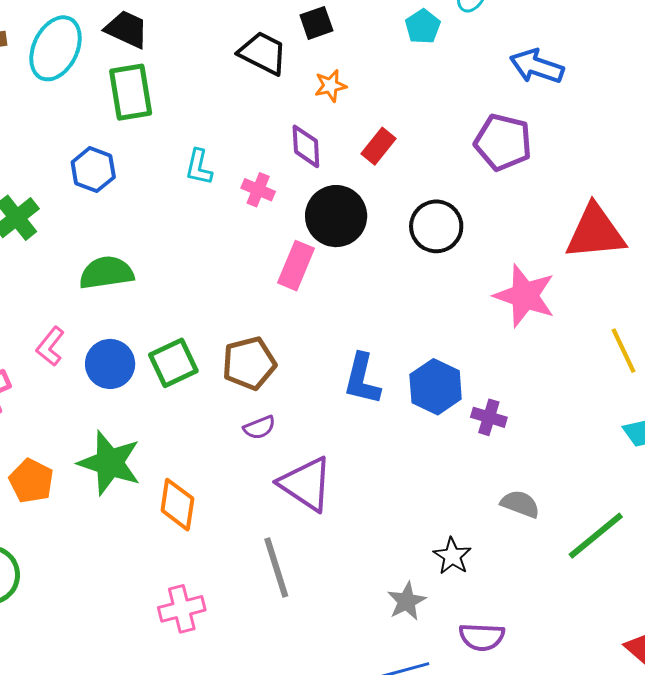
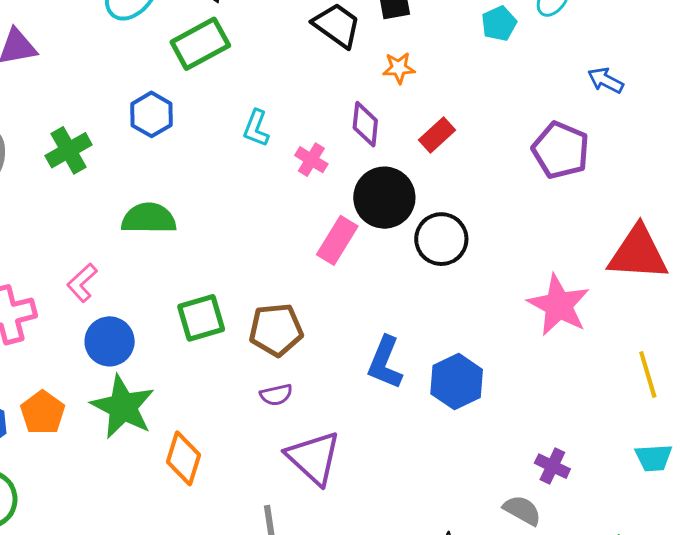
blue arrow: (537, 66) -> (606, 80), size x0.7
green rectangle: (131, 92) -> (200, 44), turned 62
black circle: (436, 226) -> (441, 239), moved
blue circle: (110, 364) -> (110, 341), moved
purple cross: (489, 417) -> (552, 466), moved

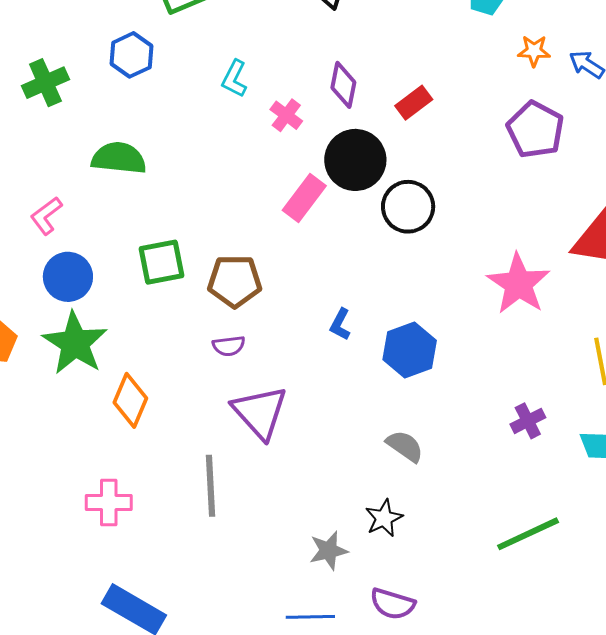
orange star: (399, 68) -> (534, 51), moved
blue L-shape: (385, 363) -> (340, 324), size x0.6
purple cross: (552, 466) -> (528, 421), moved, turned 32
gray semicircle: (522, 510) -> (405, 446), moved

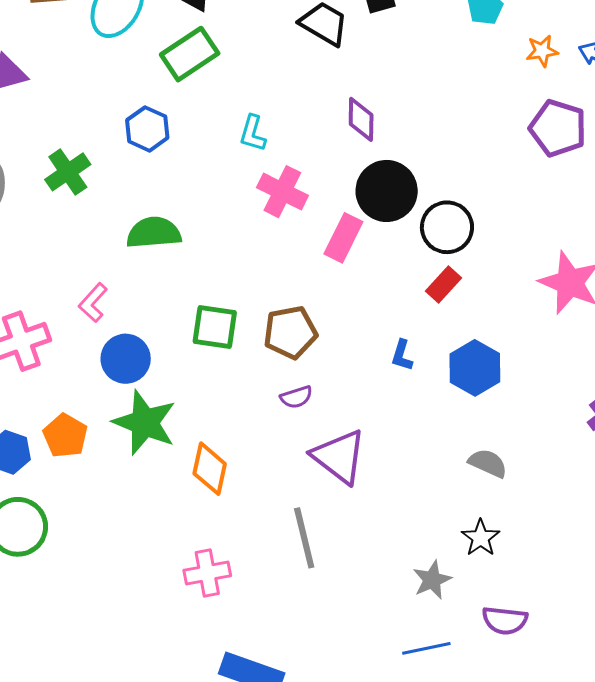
red rectangle: (414, 103) -> (444, 285), moved
pink cross: (286, 115) -> (282, 192), moved, size x1.5
green square: (161, 262) -> (215, 327), turned 30

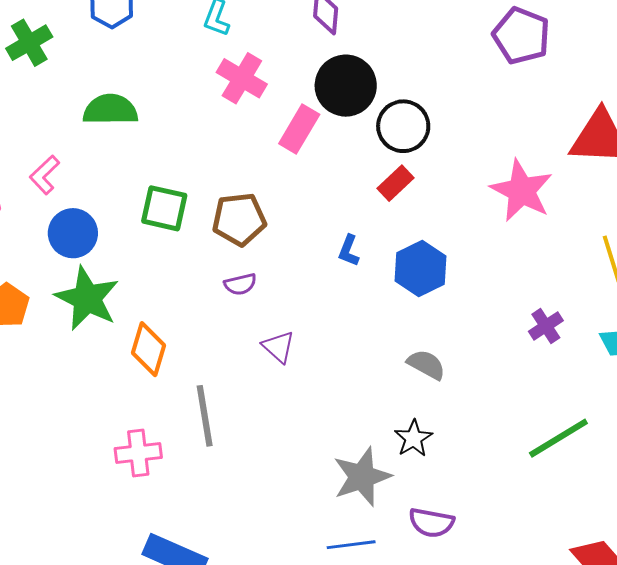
purple triangle: (339, 456) -> (279, 347), size x0.6
gray line: (304, 538) -> (205, 416), moved
gray star: (432, 580) -> (362, 477), size x1.5

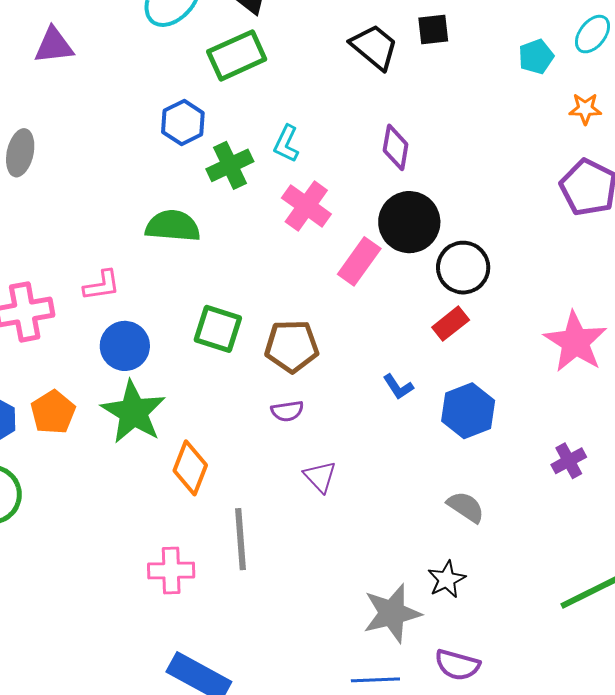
green cross: (29, 43) -> (230, 165), moved
pink L-shape: (45, 175) -> (102, 285), turned -150
blue L-shape: (349, 251) -> (398, 387), turned -60
purple cross: (546, 326) -> (569, 461), moved

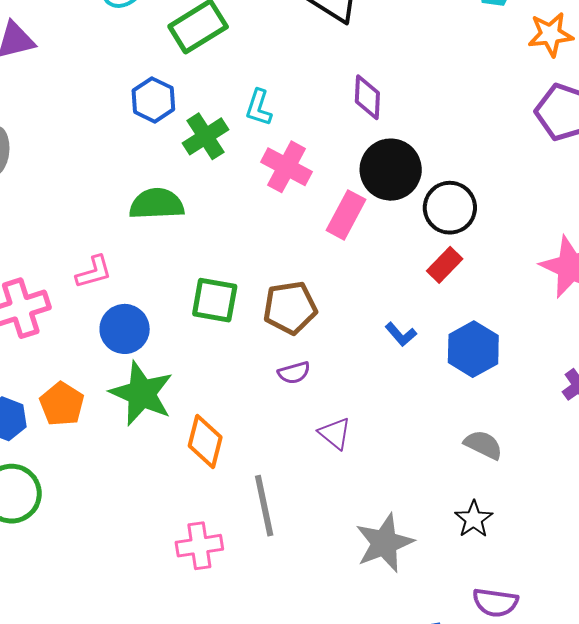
orange star: (585, 109) -> (550, 34), size x1.4
gray star: (392, 613) -> (384, 543), moved

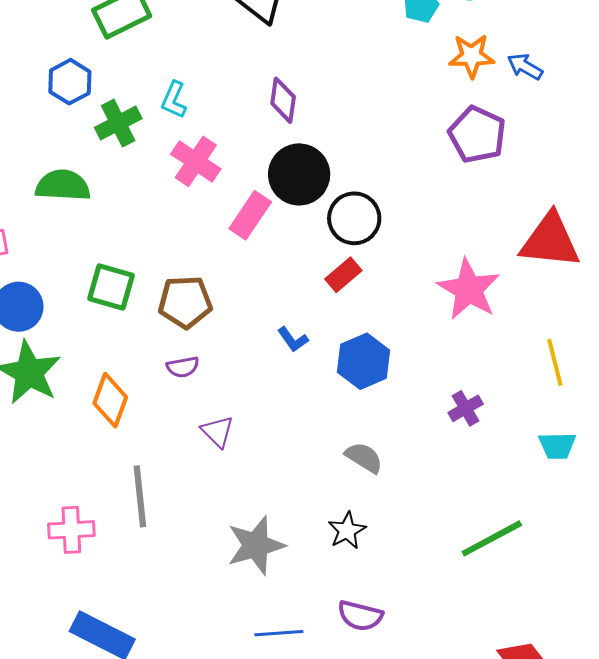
orange diamond: (205, 441) -> (110, 400), moved

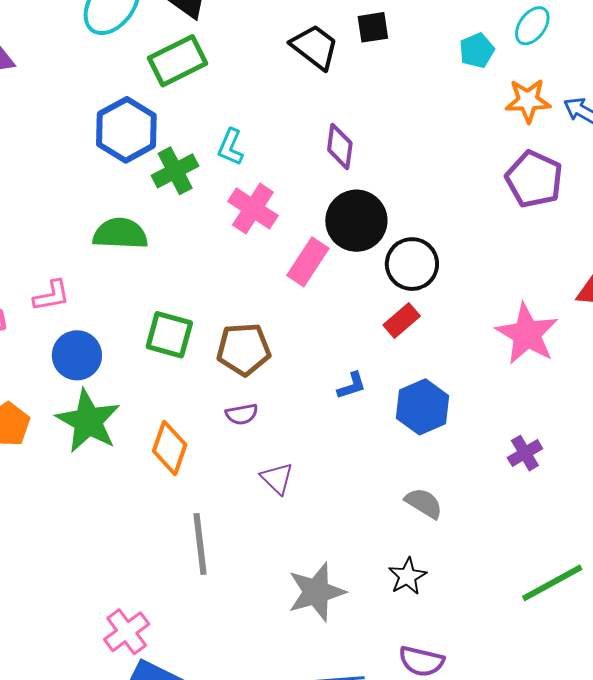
blue hexagon: (70, 82) -> (126, 130), size x1.4
blue L-shape: (293, 339) -> (352, 386), turned -72
pink cross: (71, 530) -> (127, 632), moved, turned -33

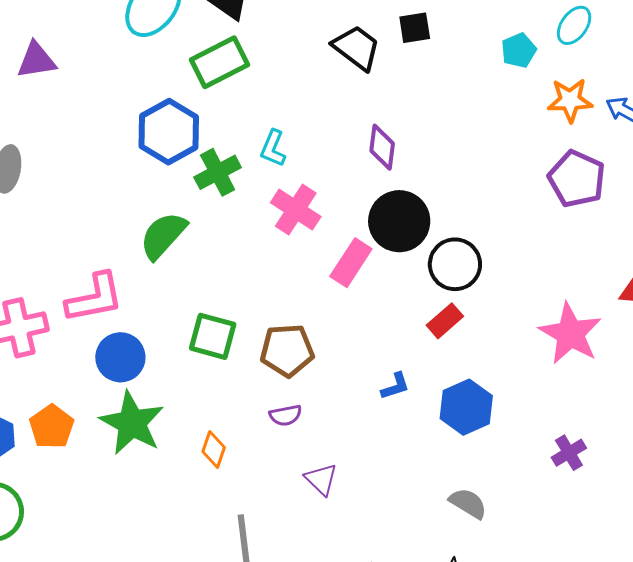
green semicircle: (120, 234) -> (163, 235), turned -50
pink L-shape: (51, 296) -> (95, 298), size x1.6
orange diamond: (170, 448) -> (214, 449), size x0.7

